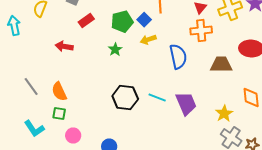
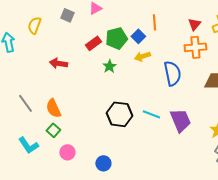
red rectangle: (86, 20) -> (93, 43), moved
green square: (59, 114) -> (53, 130), turned 32

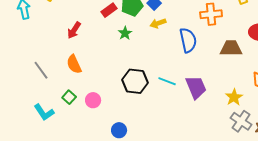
red arrow: (58, 63) -> (74, 30), turned -66
orange semicircle: (53, 108) -> (74, 64), moved
pink circle: (67, 152) -> (93, 100), moved

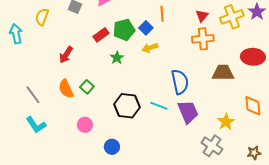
blue semicircle: (188, 40) -> (180, 82), moved
green square: (69, 97) -> (87, 87), moved
cyan L-shape: (44, 112) -> (36, 125), moved
gray cross: (241, 121) -> (212, 146), moved
blue circle: (119, 130) -> (112, 147), moved

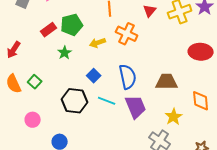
blue square: (146, 28) -> (94, 76), moved
orange cross: (203, 39) -> (127, 34), moved, turned 30
brown trapezoid: (223, 73) -> (167, 82), moved

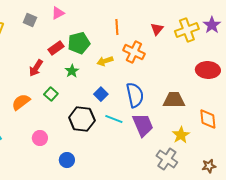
red arrow: (14, 50) -> (36, 68), moved
green square: (35, 82) -> (51, 94), moved
orange semicircle: (14, 84) -> (21, 102), turned 78

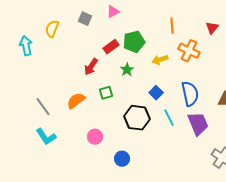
green square: (51, 94) -> (106, 93), turned 32
cyan line: (114, 119) -> (169, 118), turned 42

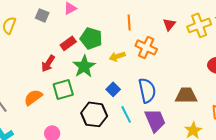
green pentagon: (134, 42) -> (91, 38), turned 30
green star: (127, 70) -> (84, 66), size x1.6
green square: (106, 93) -> (63, 89), size x1.5

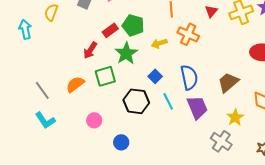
brown trapezoid: (186, 95) -> (228, 82), turned -40

